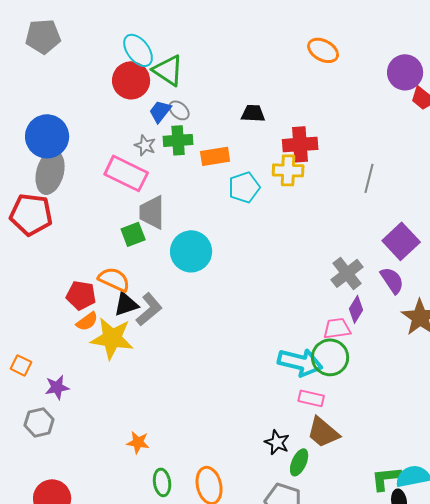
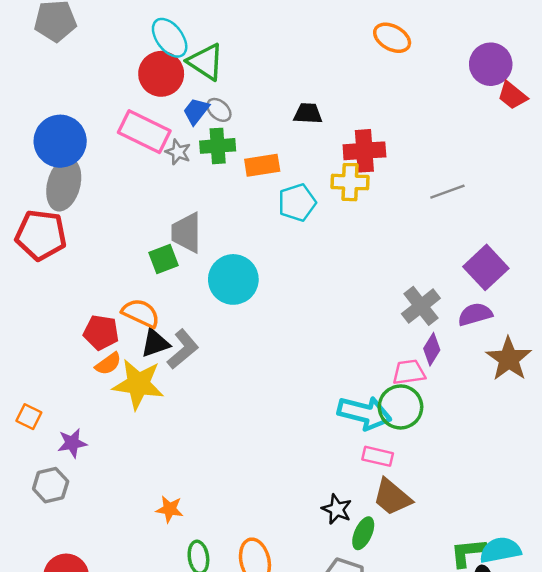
pink rectangle: (126, 173) -> (144, 132), moved
gray line: (369, 178) -> (447, 192), turned 56
purple semicircle: (392, 280) -> (475, 314), turned -72

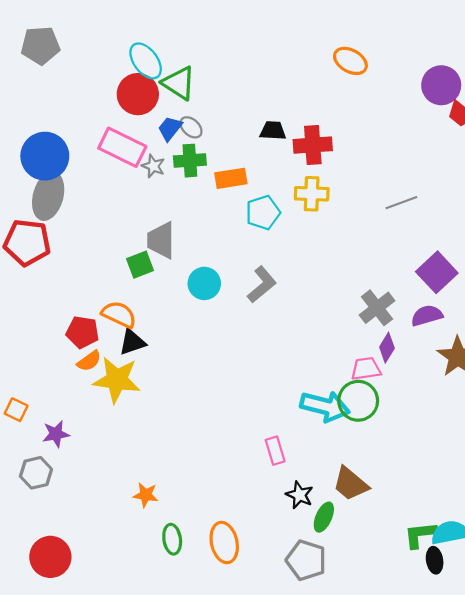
red cross: (364, 151) -> (313, 145), moved
cyan circle: (233, 279) -> (204, 283), size x0.7
gray L-shape: (183, 349) -> (262, 285), moved
pink rectangle: (378, 456) -> (275, 451), moved, turned 60

